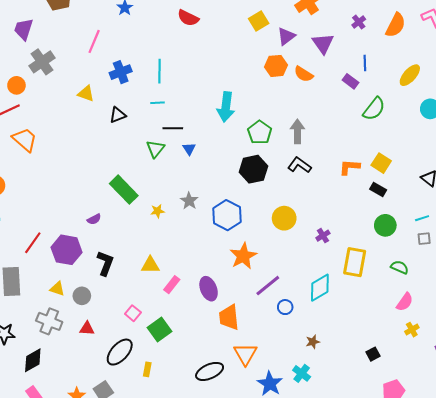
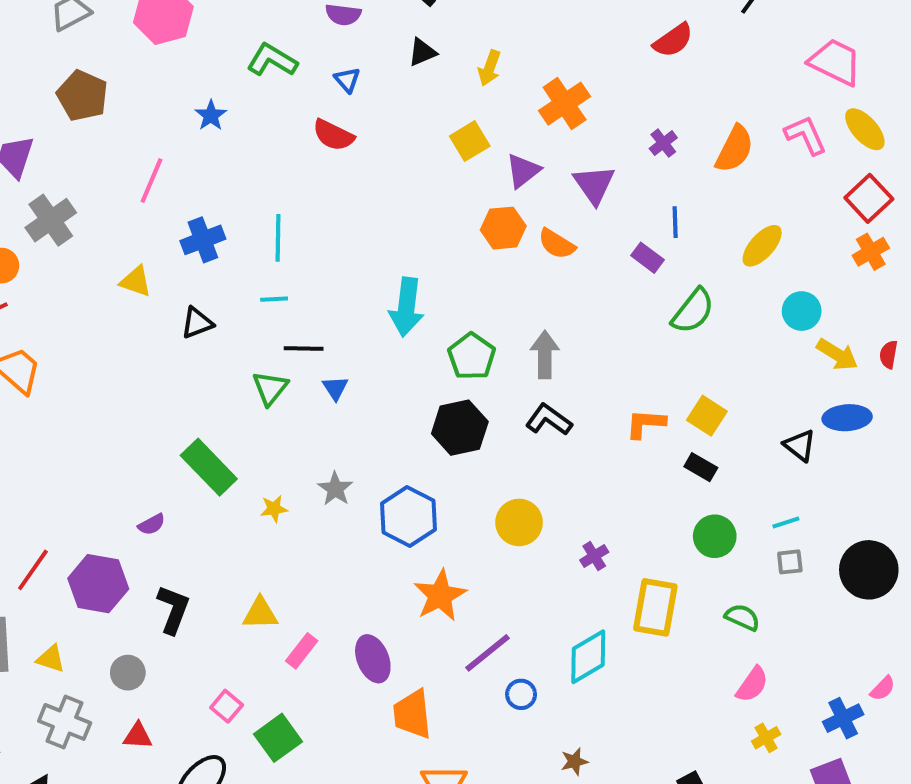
yellow triangle: (57, 289) -> (51, 659), moved

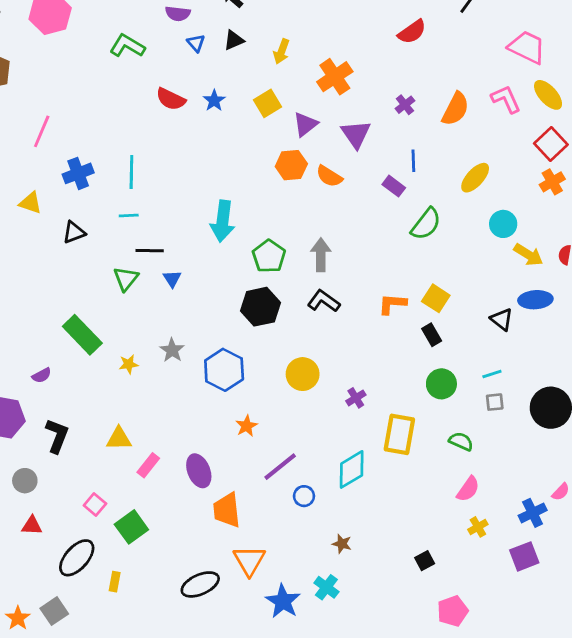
blue triangle: (347, 80) -> (196, 43), moved
blue star: (211, 115) -> (214, 101), moved
black rectangle: (701, 467) -> (432, 335), turned 30
orange star: (440, 596) -> (246, 426), size x0.6
brown star: (574, 762) -> (342, 544), turned 30

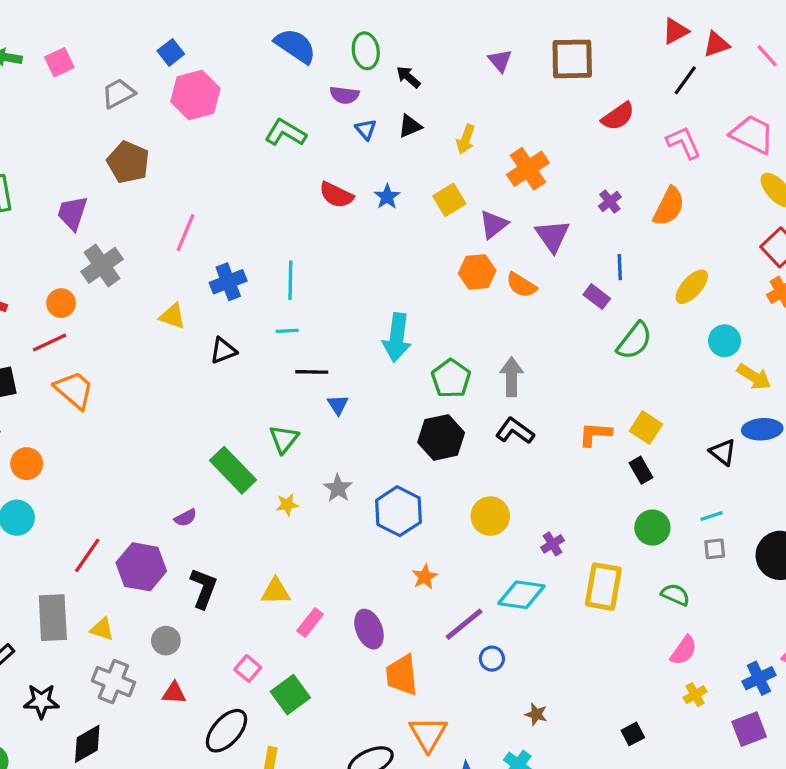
pink L-shape: (506, 99) -> (684, 143), moved
green triangle: (126, 279) -> (284, 439), moved
cyan diamond: (352, 469) -> (521, 595), moved, turned 39

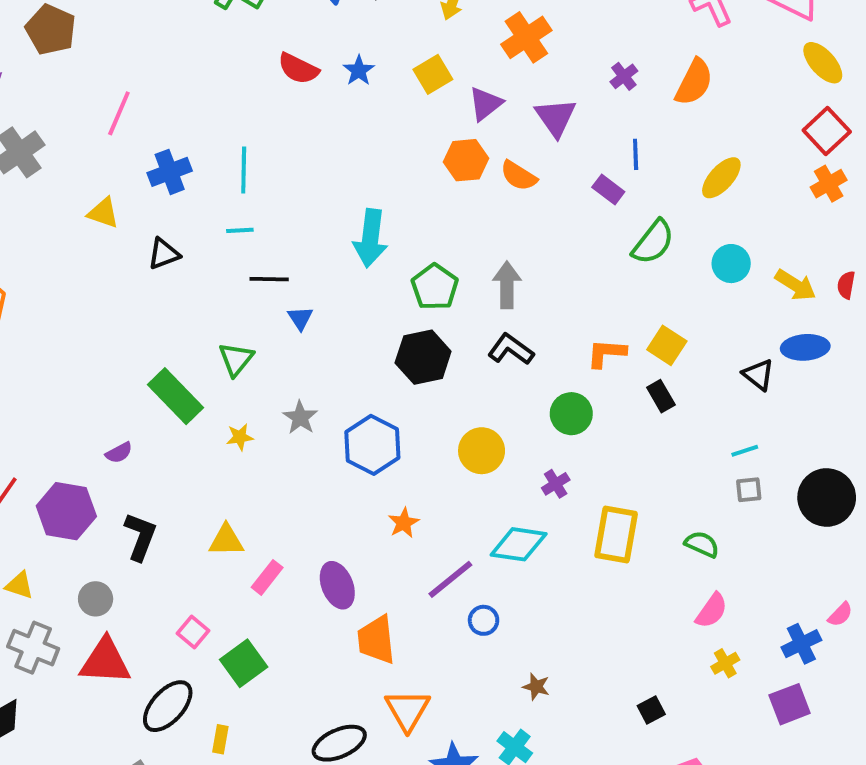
cyan circle: (725, 341) -> (731, 264), moved
green circle: (652, 528) -> (571, 414), moved
red triangle: (174, 693) -> (105, 661), size x1.8

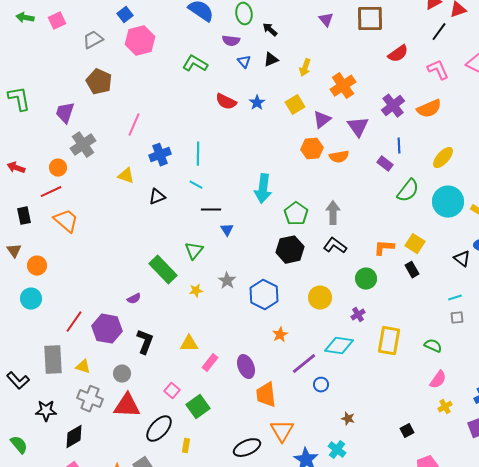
purple cross: (624, 76) -> (393, 106), size x1.6
orange semicircle: (694, 82) -> (429, 109), turned 40
orange semicircle: (519, 176) -> (339, 157), turned -42
cyan line: (240, 230) -> (196, 185), turned 32
cyan circle: (731, 264) -> (448, 202), size x1.6

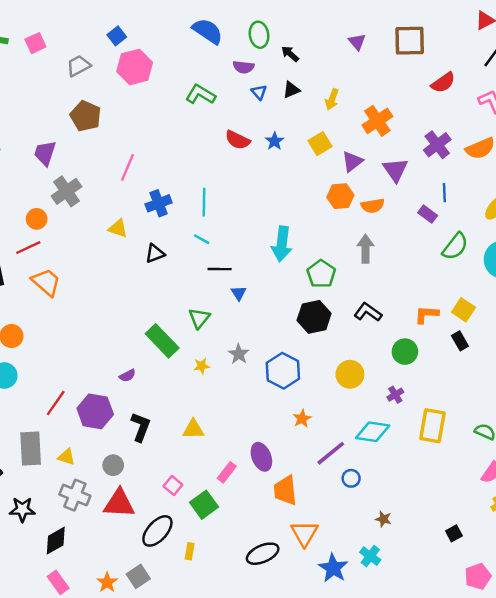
gray arrow: (333, 213) -> (365, 249), moved
pink rectangle: (210, 363) -> (227, 472), moved

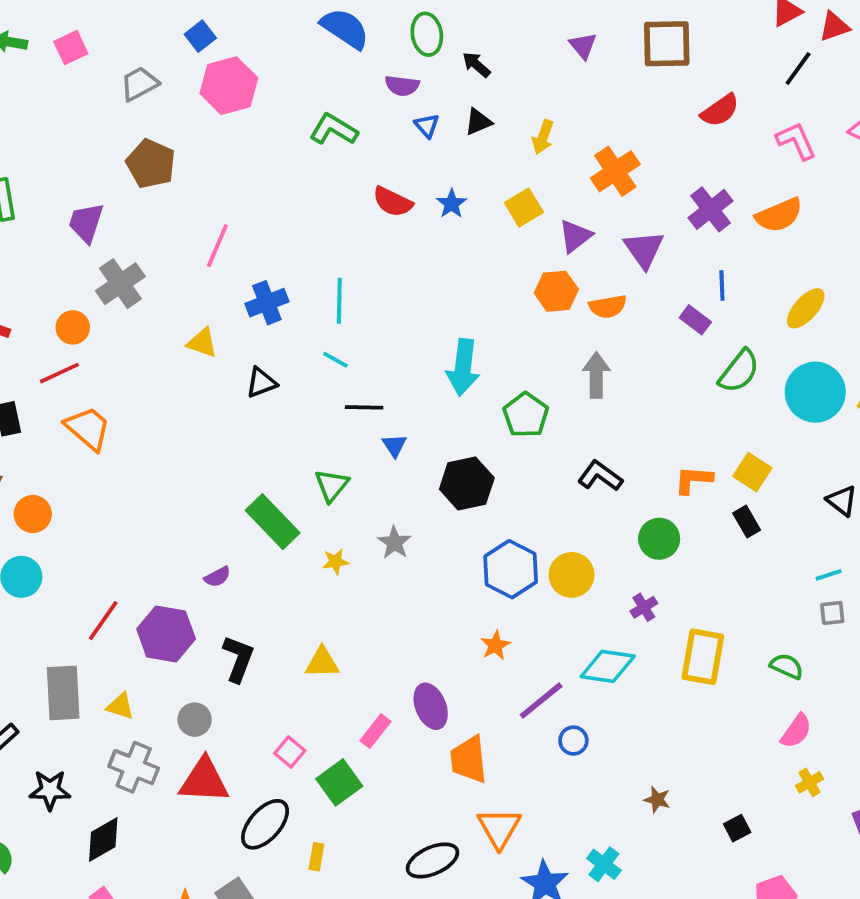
black hexagon: (314, 317) -> (467, 484), moved
blue hexagon: (283, 371) -> (511, 569), moved
brown star: (383, 519) -> (657, 800), moved

